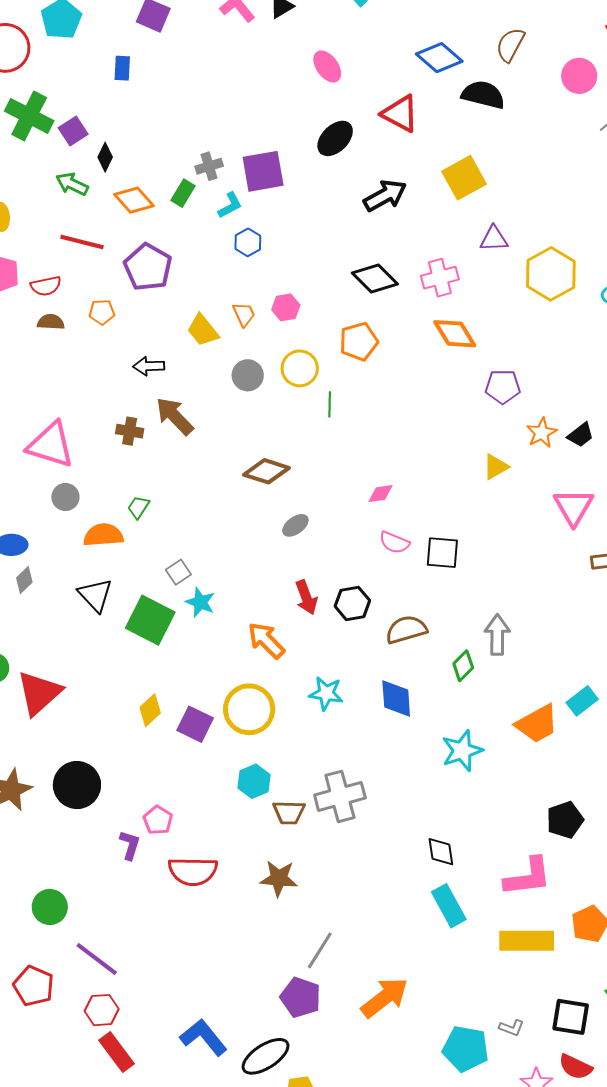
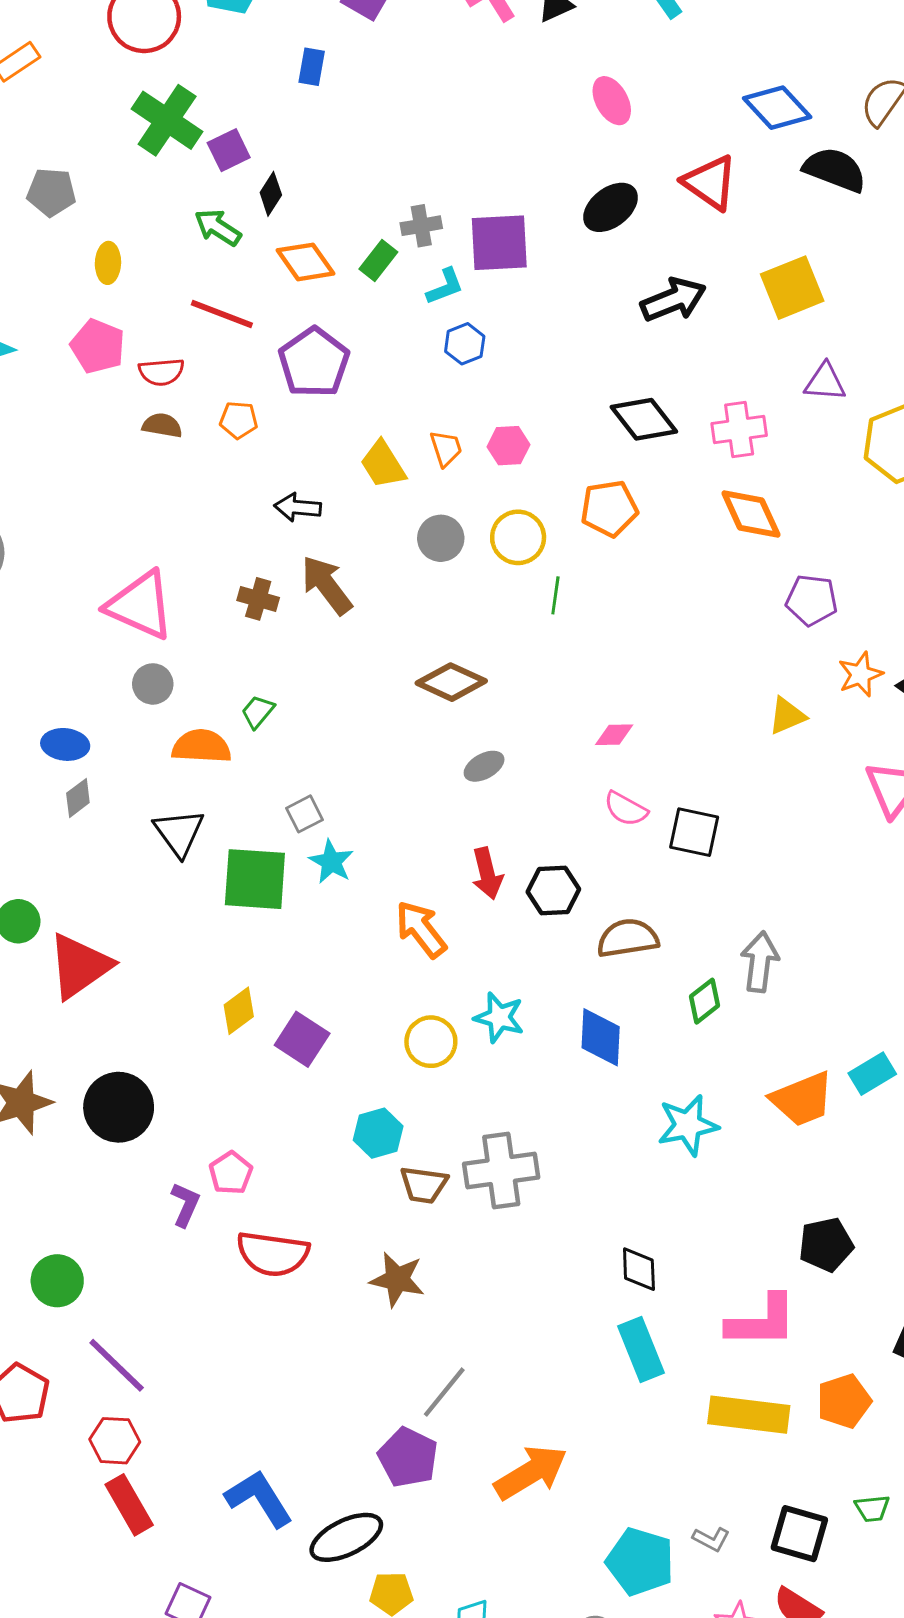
green square: (150, 620) -> (255, 879), turned -30
yellow circle: (249, 709) -> (431, 1042), moved, size x0.7

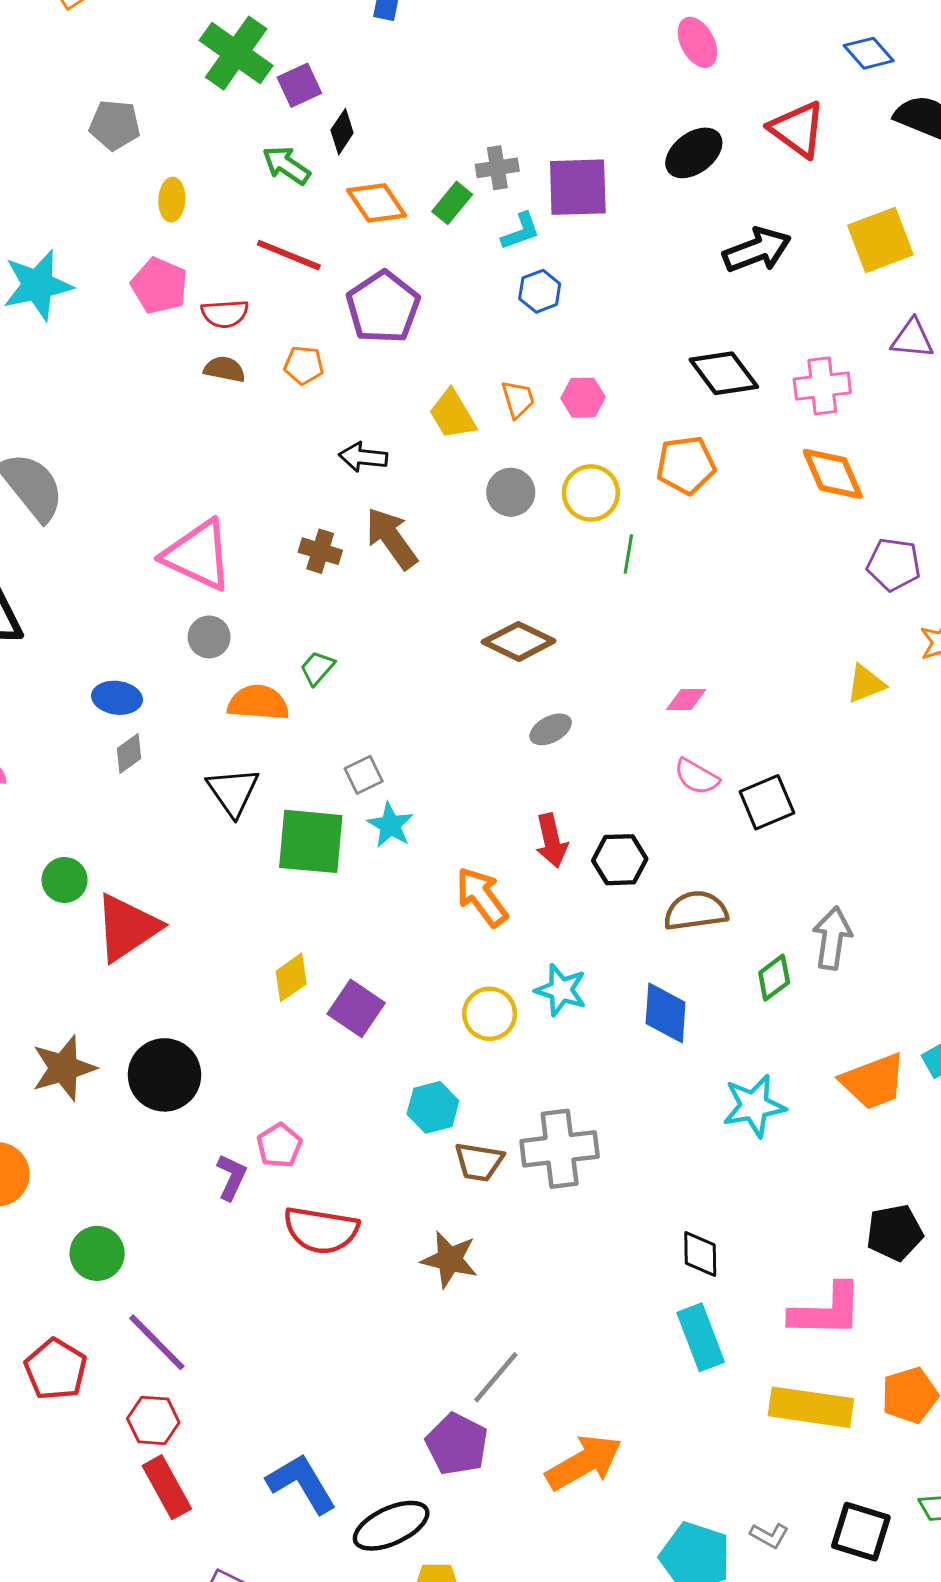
blue diamond: (777, 108) -> (869, 53), size x0.7
black square: (694, 832) -> (767, 802), turned -36

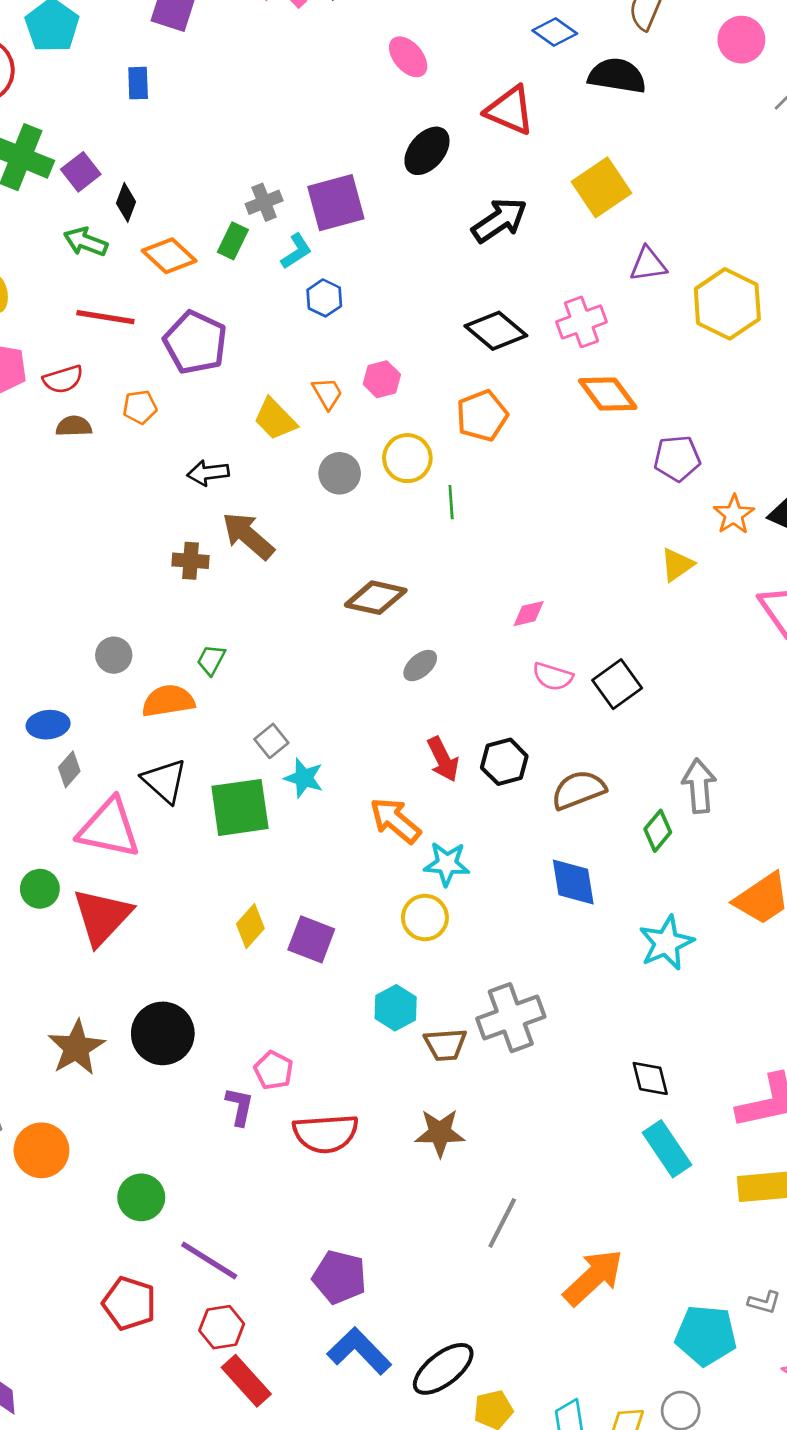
pink triangle: (198, 555) -> (109, 828), moved
cyan star: (561, 990) -> (447, 864), moved
purple pentagon: (457, 1444) -> (340, 1277), moved

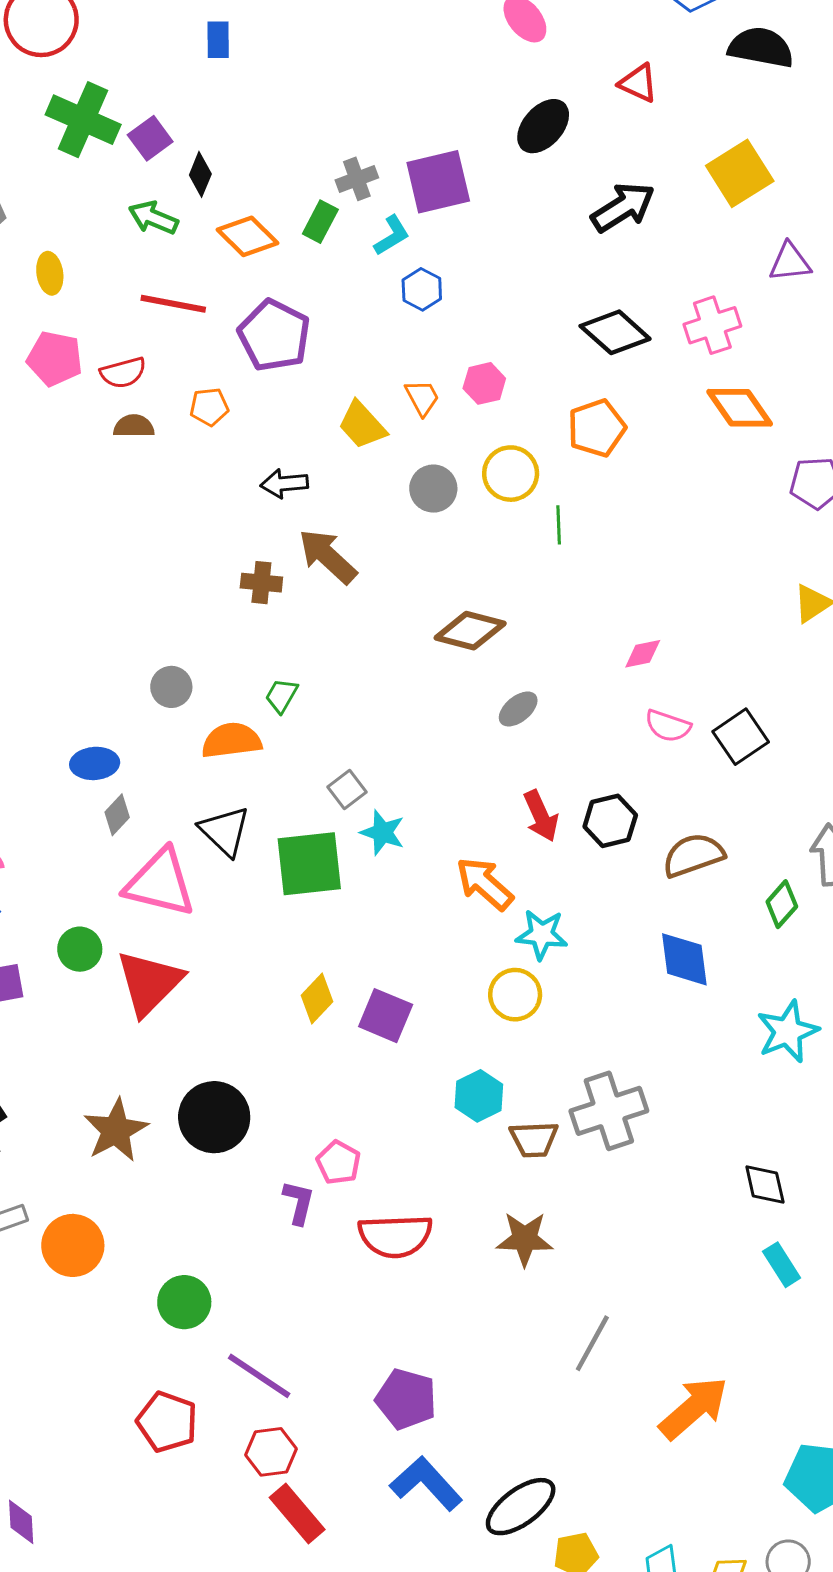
red triangle: (510, 110) -> (638, 83), size x0.7
cyan rectangle: (667, 1149) -> (782, 1265), size x0.7

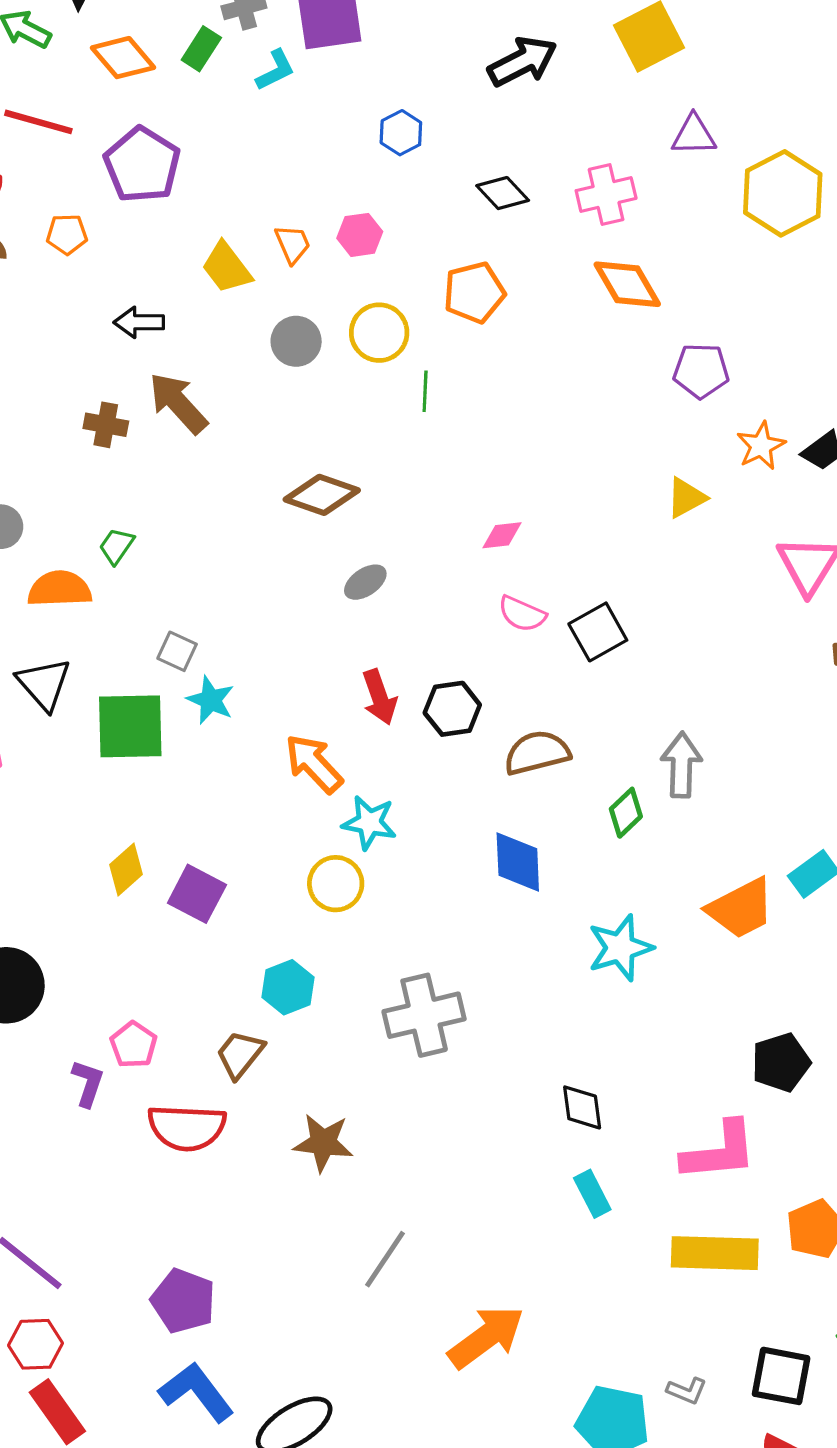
blue hexagon: (422, 289) -> (401, 133), moved
black diamond: (615, 332) -> (503, 193), size x0.7
gray square: (347, 789) -> (177, 651), turned -33
brown trapezoid: (534, 1139) -> (240, 1054), moved, turned 126

